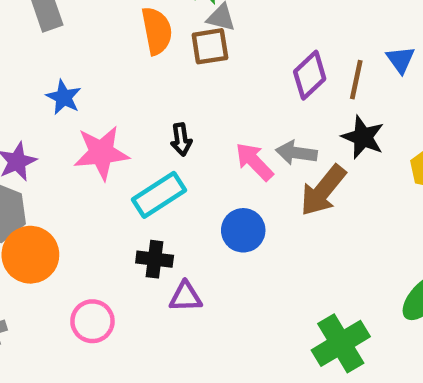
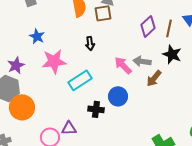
black arrow: (181, 139) -> (90, 43), moved
brown arrow: (323, 190) -> (154, 78), size x0.7
black cross: (155, 259) -> (96, 109), moved
purple triangle: (186, 297) -> (69, 128), moved

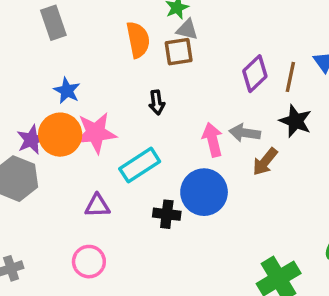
pink arrow: (123, 65) -> (213, 140), turned 30
blue circle: (118, 96) -> (204, 192), size x1.4
orange circle: (22, 107) -> (60, 135), moved
purple triangle: (69, 128) -> (97, 206), moved

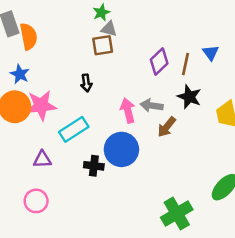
orange semicircle: (138, 40) -> (29, 36), moved

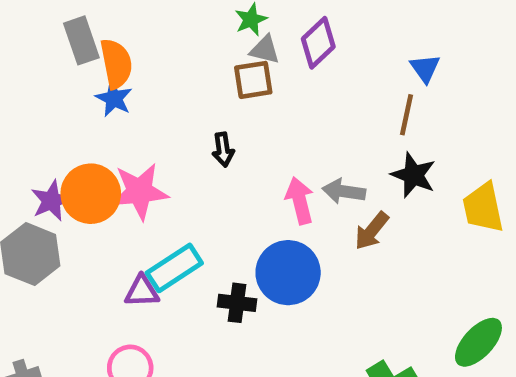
blue triangle: (211, 53) -> (425, 68), moved
purple diamond: (159, 62) -> (318, 43), moved
blue star: (20, 74) -> (114, 98), moved
cyan rectangle: (74, 129) -> (174, 268), moved

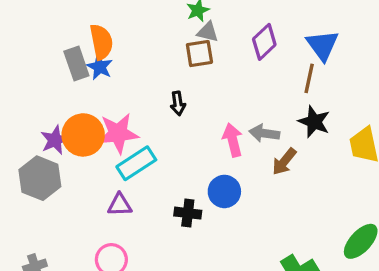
gray rectangle: (81, 40) -> (76, 63), moved
purple diamond: (318, 43) -> (264, 42), moved
blue triangle: (425, 68) -> (322, 45), size x1.5
cyan rectangle: (174, 268) -> (136, 163), moved
blue circle: (288, 273) -> (224, 191), size x0.7

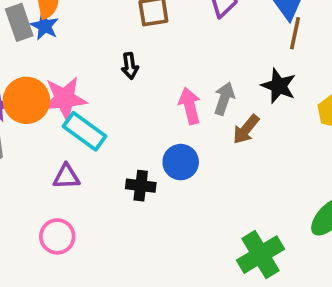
brown line: (309, 78) -> (295, 33), moved
gray arrow: (264, 133) -> (224, 99), turned 100
cyan rectangle: (136, 163) -> (84, 131), turned 69

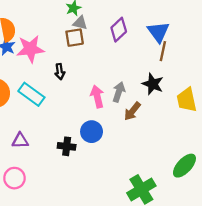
pink star: (65, 99) -> (30, 49), moved
cyan rectangle: (84, 131) -> (31, 94), moved

